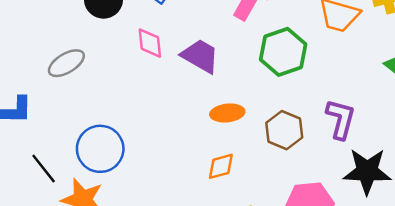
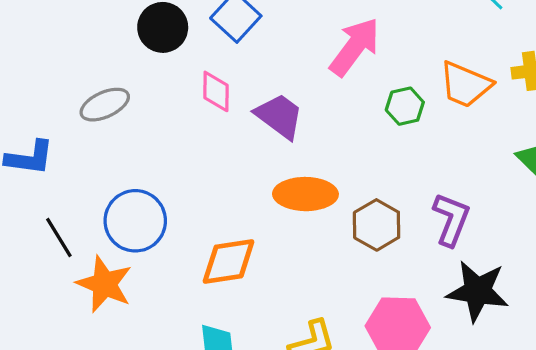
green hexagon: (283, 52) -> (405, 106), moved, size x0.6
orange ellipse: (227, 113) -> (305, 194), size x1.4
orange diamond: (221, 166) -> (229, 261), moved, size x1.5

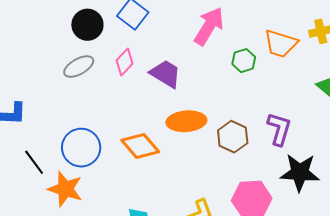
pink diamond: (216, 91) -> (125, 62), turned 48
gray ellipse: (105, 105) -> (79, 67), moved
orange diamond: (229, 261) -> (140, 146), moved, turned 63

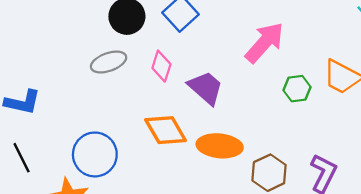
pink diamond: (125, 62) -> (161, 66), turned -36
orange diamond: (140, 146) -> (166, 130), moved
black line: (34, 162) -> (22, 158), moved

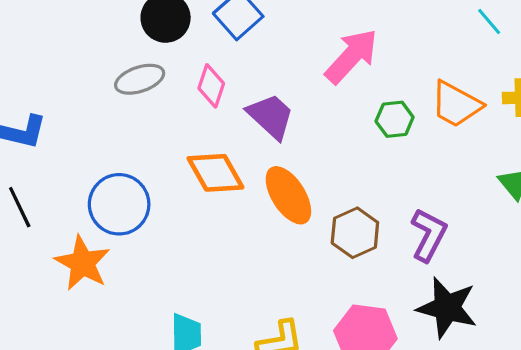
orange ellipse: (220, 146) -> (288, 195), turned 51

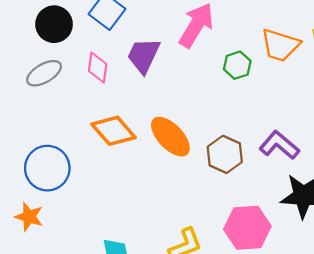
purple trapezoid: (271, 116) -> (144, 55), moved, turned -96
purple L-shape: (429, 235) -> (279, 145), turned -66
orange star: (83, 263) -> (29, 217), size x0.7

